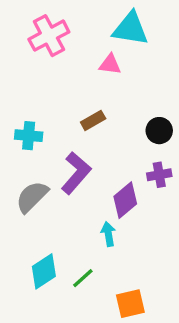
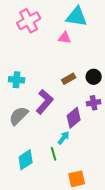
brown rectangle: (93, 120) -> (69, 79), moved
cyan arrow: (108, 234) -> (64, 138), turned 48
green line: (83, 278) -> (54, 154), moved, turned -64

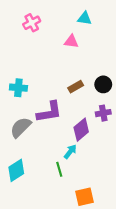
cyan triangle: (77, 17) -> (85, 18), size x0.6
pink cross: (29, 21) -> (32, 23), size x0.7
purple L-shape: (45, 102) -> (49, 112), turned 40
cyan diamond: (26, 160) -> (16, 170), moved

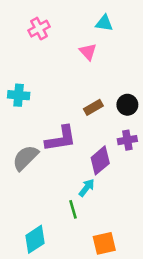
pink triangle: (71, 41) -> (88, 52), turned 40
cyan cross: (18, 88) -> (19, 95), moved
cyan diamond: (16, 170) -> (35, 239), moved

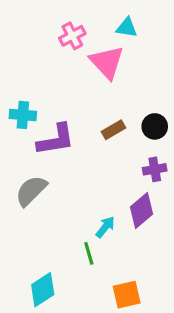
pink cross: (39, 29) -> (72, 36), moved
pink triangle: (88, 52) -> (107, 62), size x1.6
purple L-shape: (61, 139) -> (56, 140), moved
purple diamond: (100, 160) -> (142, 211), moved

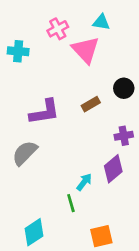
cyan cross: (23, 115) -> (18, 51), moved
black circle: (155, 126) -> (124, 88), moved

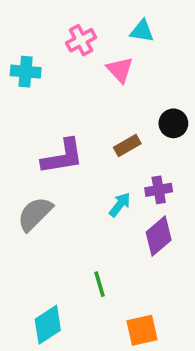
pink triangle: (85, 50) -> (120, 70), size x0.7
purple cross: (124, 136) -> (159, 190), moved
cyan arrow: (84, 182) -> (120, 205), moved

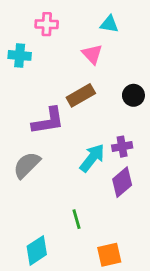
pink cross: (81, 40) -> (47, 24), moved, turned 30
brown rectangle: (127, 146) -> (81, 95), moved, size x1.4
cyan arrow: (120, 205) -> (92, 158), size x1.5

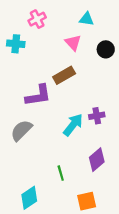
pink cross: (47, 24) -> (37, 19), turned -30
black circle: (133, 95) -> (106, 49), moved
purple diamond: (122, 182) -> (97, 160), moved

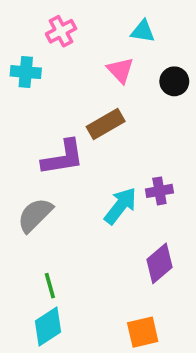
green line: (61, 173) -> (50, 286), moved

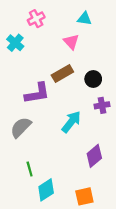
cyan cross: (26, 72) -> (15, 43), turned 35
black circle: (174, 81) -> (93, 79), moved
purple cross: (159, 191) -> (102, 105), moved
cyan diamond: (48, 327) -> (46, 190), moved

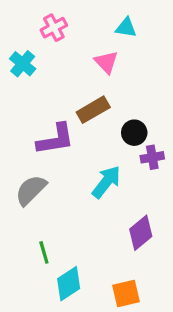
black circle: (93, 79) -> (134, 133), moved

